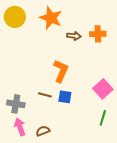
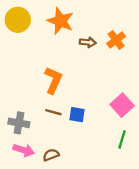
orange cross: (98, 34) -> (116, 40), turned -35
orange L-shape: (61, 71) -> (53, 80), moved
pink arrow: (20, 127) -> (24, 150), turned 126

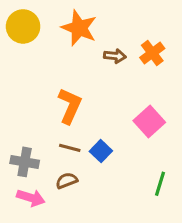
pink square: (122, 105) -> (149, 121), moved
blue square: (77, 115) -> (101, 151), turned 35
brown semicircle: (51, 155) -> (67, 181), moved

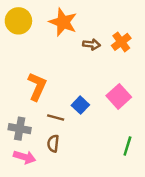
orange L-shape: (70, 106) -> (37, 87), moved
blue square: (101, 151) -> (80, 105), moved
brown semicircle: (67, 181) -> (53, 143), turned -63

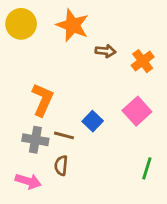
orange cross: (121, 42) -> (143, 61), moved
gray cross: (20, 129) -> (35, 140), moved

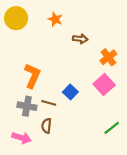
orange star: (73, 25) -> (55, 19), size x0.6
orange cross: (143, 61) -> (108, 57), moved
green line: (147, 168) -> (112, 128), turned 35

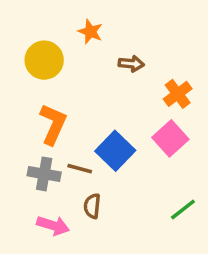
yellow circle: (16, 18) -> (44, 60), moved
blue square: (70, 92) -> (115, 151), size x1.5
brown semicircle: (46, 126) -> (92, 206), moved
pink arrow: (22, 138) -> (53, 226), moved

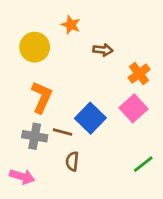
pink arrow: (53, 226) -> (22, 177), moved

